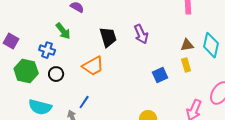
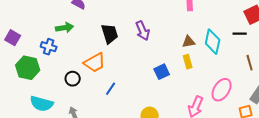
green arrow: (63, 31) -> (65, 28), turned -60
black circle: (56, 74) -> (73, 79), moved
blue line: (84, 102) -> (111, 89), moved

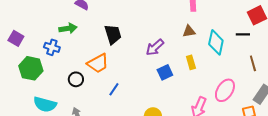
purple arrow: (143, 31) -> (155, 47), moved, turned 72
brown triangle: (189, 42) -> (189, 31), moved

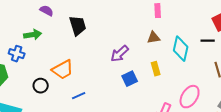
black trapezoid: (113, 34) -> (78, 26), moved
blue line: (114, 89) -> (79, 96), turned 32

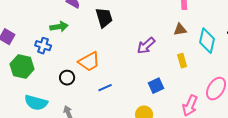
blue square: (130, 79) -> (156, 86), moved

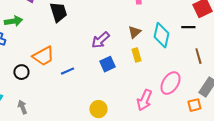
brown triangle: (180, 30) -> (134, 32), moved, turned -32
blue square: (156, 86) -> (107, 64), moved
blue line: (105, 88) -> (67, 71), moved

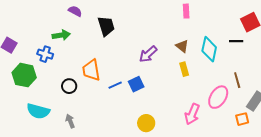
brown triangle: (134, 32) -> (182, 46), turned -40
orange trapezoid: (43, 56) -> (91, 70), turned 110
brown line: (198, 56) -> (237, 80), moved
blue square: (107, 64) -> (136, 84), moved

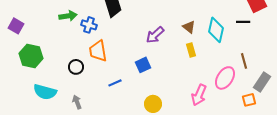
blue cross: (45, 54) -> (89, 25), moved
blue line: (115, 85) -> (115, 83), moved

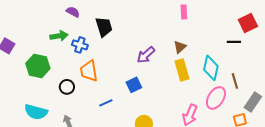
brown triangle: (189, 27) -> (180, 47), turned 40
cyan diamond: (216, 30) -> (211, 68), moved
yellow rectangle: (191, 50) -> (182, 70), size x1.5
green hexagon: (31, 56) -> (38, 66), moved

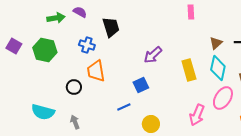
green arrow: (59, 36) -> (56, 18), moved
brown triangle: (180, 47) -> (216, 43), moved
green hexagon: (38, 66) -> (45, 50), moved
blue line: (106, 103) -> (124, 107), moved

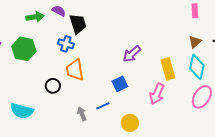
pink rectangle: (191, 12) -> (195, 11), moved
black trapezoid: (111, 27) -> (78, 24), moved
pink arrow: (197, 115) -> (157, 94), moved
gray arrow: (75, 122) -> (82, 114), moved

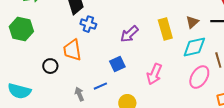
blue cross: (66, 44) -> (88, 24), moved
cyan diamond: (197, 67) -> (194, 47), turned 65
yellow rectangle: (168, 69) -> (165, 29), moved

